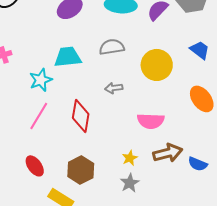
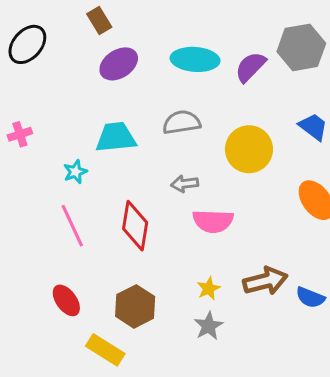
cyan star: (41, 80) -> (75, 172), size x0.7
pink line: (39, 116) -> (72, 226), turned -56
pink semicircle: (151, 121) -> (213, 221), moved

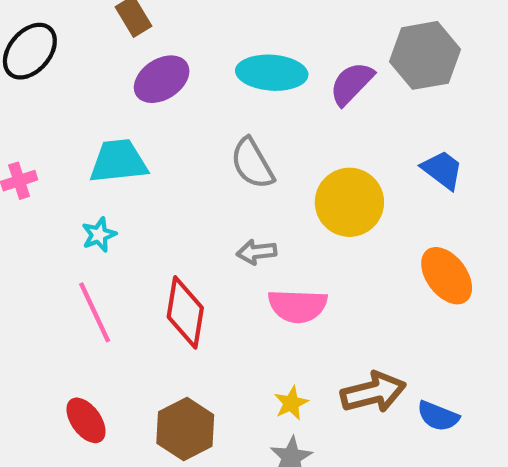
gray semicircle: (182, 122) -> (252, 163), turned -111
cyan trapezoid: (116, 137) -> (118, 161), moved

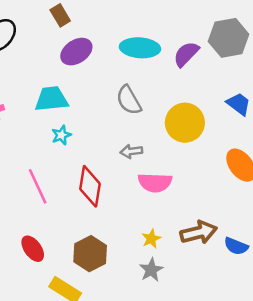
cyan star: (99, 235) -> (61, 135), moved

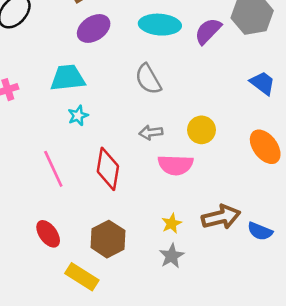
yellow circle: (185, 123) -> (201, 130), moved, size x0.7

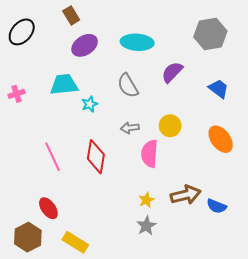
purple semicircle: (208, 31) -> (172, 72), moved
cyan star: (78, 116) -> (90, 104), moved
pink semicircle: (175, 165) -> (149, 154), turned 92
brown hexagon: (108, 239) -> (28, 237), moved

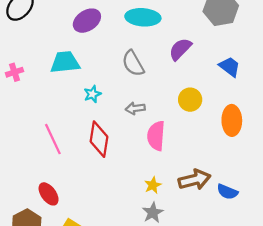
cyan star: (90, 104) -> (92, 94), moved
yellow circle: (170, 126) -> (190, 100), moved
orange ellipse: (221, 139) -> (232, 120), turned 36

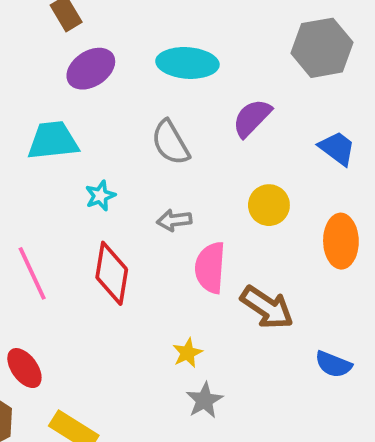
brown arrow: (194, 180) -> (267, 307), moved, turned 48
yellow star: (153, 185) -> (187, 353), moved

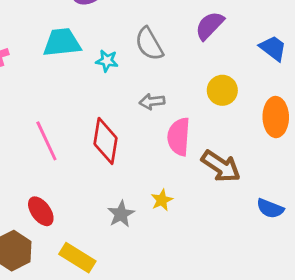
cyan star: (100, 196) -> (107, 61), moved, turned 30
gray star: (204, 400) -> (121, 214), moved

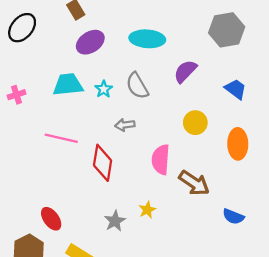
cyan star: (107, 61) -> (104, 89), moved, turned 30
gray arrow: (152, 102) -> (125, 125), moved
pink line: (46, 141) -> (61, 138), moved, turned -52

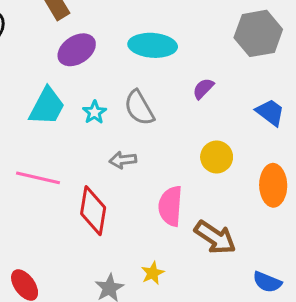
purple semicircle: (185, 71) -> (203, 89), size x0.7
cyan trapezoid: (68, 85) -> (47, 106), turned 124

